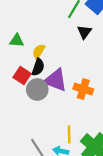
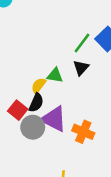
black triangle: (84, 32) -> (81, 68), moved
green triangle: (17, 40) -> (55, 75), moved

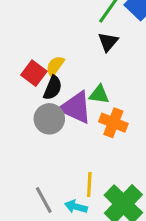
green triangle: (55, 75) -> (99, 94), moved
red square: (18, 110) -> (34, 73), moved

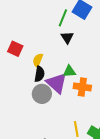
red square: (34, 73) -> (15, 49), moved
purple triangle: (76, 108) -> (57, 83), turned 30

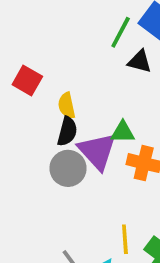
black triangle: (67, 37) -> (140, 61), moved, turned -48
yellow semicircle: (38, 60) -> (67, 106), turned -40

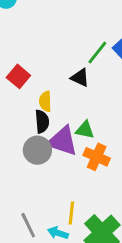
black triangle: (140, 61) -> (80, 78), moved
black semicircle: (67, 131) -> (42, 121), turned -30
purple triangle: (97, 151) -> (62, 141), turned -40

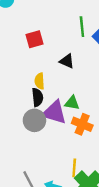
green line: (97, 52) -> (82, 27), moved, turned -42
red square: (18, 76) -> (34, 39), moved, turned 36
yellow line: (71, 213) -> (74, 168), moved

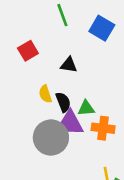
green line: (82, 27) -> (62, 15), moved
black semicircle: (37, 97) -> (63, 102), moved
gray circle: (34, 120) -> (51, 138), size x1.4

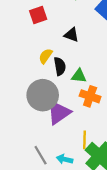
yellow semicircle: (45, 94) -> (46, 56), turned 42
purple triangle: (70, 123) -> (59, 113), moved, turned -48

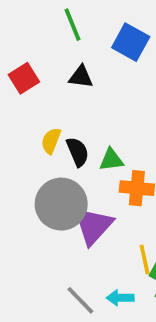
black triangle: (71, 35) -> (81, 77), moved

